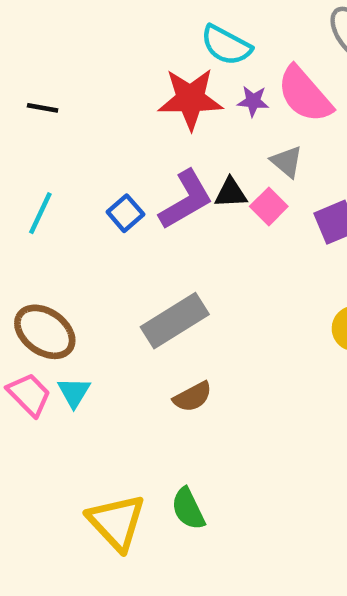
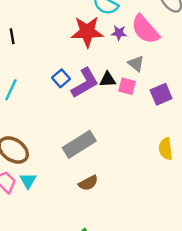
black line: (43, 108) -> (12, 36), turned 70
pink square: (269, 206) -> (127, 86), turned -30
blue square: (125, 213) -> (61, 78), moved

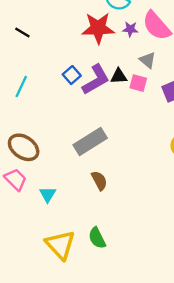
black line: (12, 36) -> (22, 33), turned -49
cyan triangle: (28, 181) -> (48, 194), moved
brown semicircle: (88, 183) -> (99, 181), turned -90

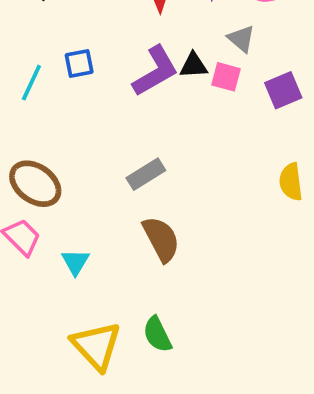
blue square: (72, 75) -> (79, 64), moved, turned 30
gray rectangle: (90, 142) -> (146, 174), size x0.7
brown semicircle: (99, 181) -> (161, 239), size x1.4

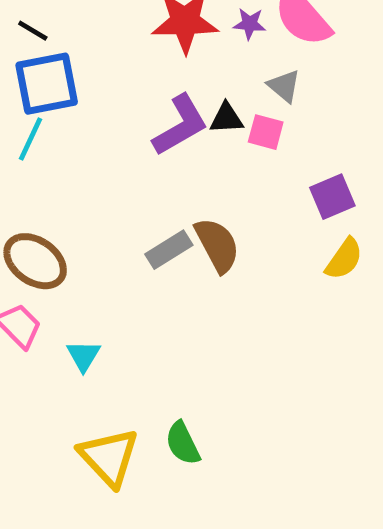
blue square: (79, 64) -> (47, 84), moved, size x1.8
purple square: (283, 90) -> (332, 197), moved
yellow semicircle: (291, 182) -> (344, 259), turned -138
brown semicircle: (161, 239) -> (217, 245), moved

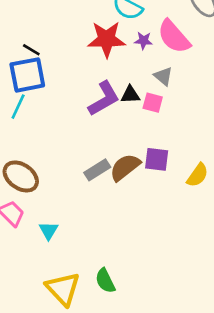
black line: (33, 31) -> (31, 50), moved
purple square: (332, 197) -> (157, 159), moved, turned 30
brown semicircle: (217, 245) -> (125, 167), turned -100

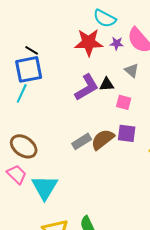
pink square: (153, 103) -> (124, 102), moved
cyan triangle: (48, 231) -> (45, 187), size x1.8

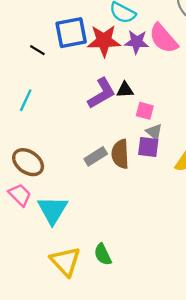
purple star: (117, 43) -> (137, 42), size x1.5
blue square: (29, 69) -> (71, 33), moved
gray triangle: (132, 70) -> (154, 132), moved
brown semicircle: (103, 139) -> (120, 154), turned -55

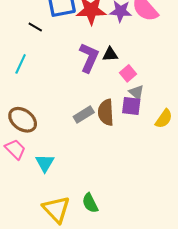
black line: (37, 50) -> (35, 27), moved
purple L-shape: (102, 93) -> (89, 58), turned -36
pink square: (145, 111) -> (128, 73), turned 35
cyan triangle: (53, 210) -> (45, 163), size x0.7

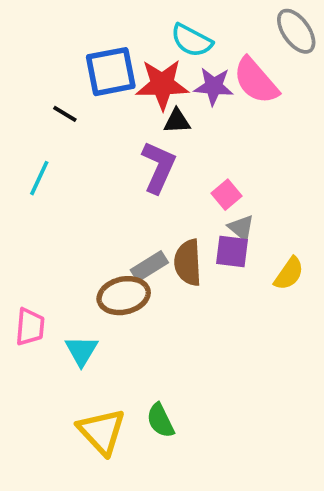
black triangle: (110, 54) -> (177, 121), moved
brown ellipse: (23, 120) -> (124, 296), moved, turned -48
pink trapezoid: (15, 149) -> (30, 327), turned 50

